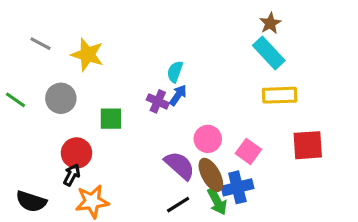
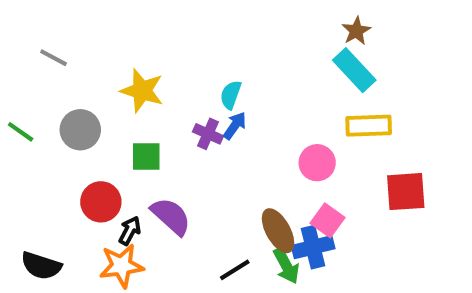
yellow star: (87, 55) -> (142, 91), moved
pink circle: (208, 139) -> (317, 163), moved
pink square: (248, 151) -> (327, 220), moved
purple semicircle: (180, 165) -> (171, 216), moved
black arrow: (72, 175) -> (130, 231), moved

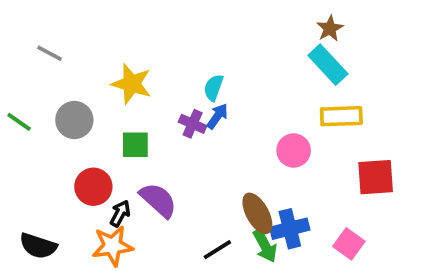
pink square: (327, 220) -> (349, 244), moved

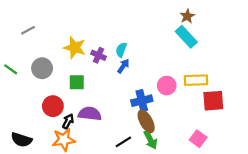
gray line: (50, 53) -> (28, 30), turned -56
yellow rectangle: (341, 116) -> (196, 80), moved
purple cross: (193, 124) -> (98, 55), moved
purple semicircle: (158, 200) -> (90, 114), turned -35
blue cross: (290, 229) -> (142, 101), moved

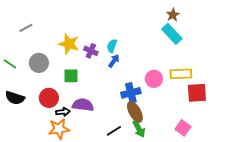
black arrow: (68, 121) -> (63, 112), turned 56
black semicircle: (21, 140) -> (15, 98), moved

